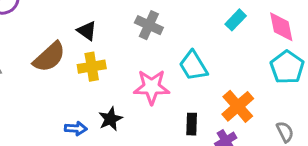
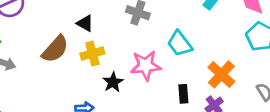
black star: (110, 119) -> (113, 82), moved

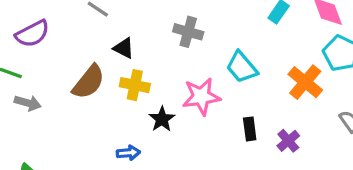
yellow cross: (92, 54) -> (135, 85), turned 30
orange cross: (221, 74) -> (305, 82), moved

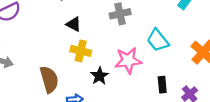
gray cross: (188, 32) -> (120, 14), turned -30
brown semicircle: (89, 82) -> (49, 79), moved, turned -56

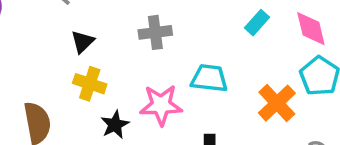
black triangle: (74, 24) -> (83, 42), turned 42
cyan trapezoid: (158, 40) -> (209, 78), turned 130

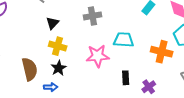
orange cross: (277, 103) -> (162, 52), turned -30
black star: (115, 125) -> (59, 68), moved

